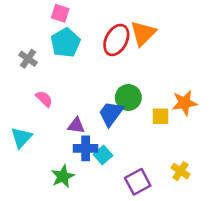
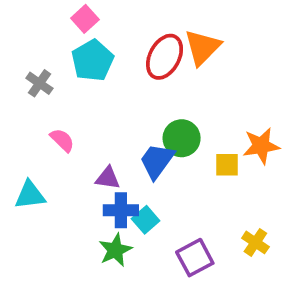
pink square: (60, 13) -> (85, 19), turned 30
cyan triangle: (21, 138) -> (30, 195), turned 40
green star: (63, 176) -> (115, 250), moved

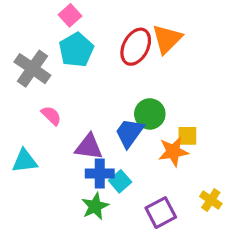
gray cross: (39, 83) -> (32, 69), size x1.6
orange star: (261, 146) -> (173, 152), moved
purple triangle: (108, 178) -> (89, 147), size x1.4

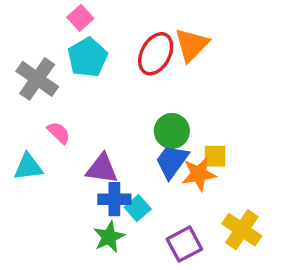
blue trapezoid: (129, 133) -> (172, 161), moved
cyan triangle: (25, 161) -> (28, 167), moved
yellow cross: (211, 200) -> (242, 230), size x1.5

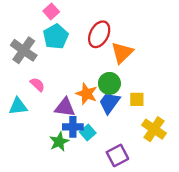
orange triangle: (192, 45) -> (122, 53), moved
orange star: (199, 174) -> (87, 94), moved, turned 30
yellow cross: (242, 230) -> (154, 129), moved
green star: (109, 237) -> (59, 142), moved

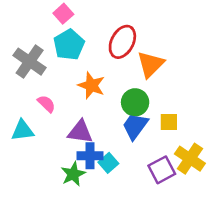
orange star: (87, 94) -> (91, 85), moved
purple square: (117, 155) -> (162, 170), moved

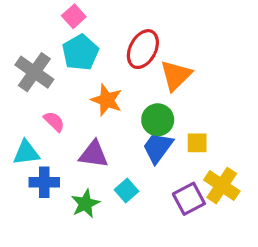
blue cross: (90, 156) -> (44, 182), moved

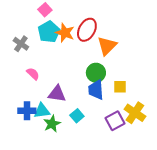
gray cross: (34, 72) -> (21, 44), size x0.7
orange star: (107, 100) -> (65, 33), moved
blue trapezoid: (158, 148) -> (96, 90), turned -40
cyan triangle: (26, 153) -> (42, 111), moved

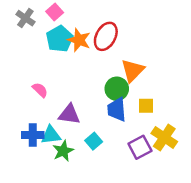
gray cross: (21, 44) -> (25, 18), moved
orange triangle: (107, 46) -> (133, 70), moved

